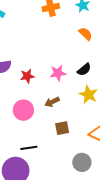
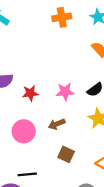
brown square: (62, 128) -> (66, 154), turned 32

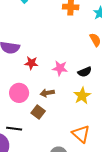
brown square: (66, 154) -> (38, 112), moved

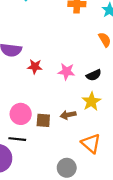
pink circle: (19, 93) -> (21, 114), moved
brown arrow: (47, 93) -> (68, 115), moved
brown square: (38, 112) -> (43, 120), turned -32

